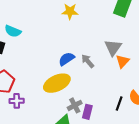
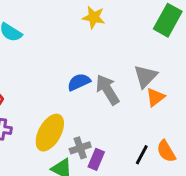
gray arrow: (88, 61) -> (107, 90), size x1.5
yellow ellipse: (57, 83) -> (50, 133), moved, turned -45

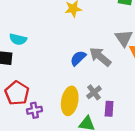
gray cross: (80, 148) -> (94, 92), moved

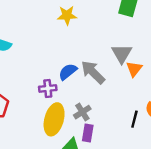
purple rectangle: (109, 109) -> (88, 133), moved
purple cross: (34, 110) -> (48, 88), moved

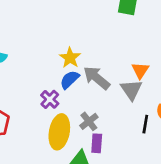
yellow star: (67, 15) -> (70, 58), moved, turned -30
gray triangle: (122, 54) -> (131, 90), moved
purple cross: (48, 88) -> (50, 99), turned -36

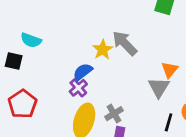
gray arrow: (97, 78) -> (125, 43), moved
blue semicircle: (70, 80) -> (83, 72), moved

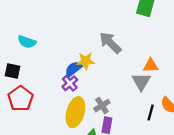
yellow star: (103, 50) -> (86, 61), moved, turned 30
black square: (14, 61) -> (13, 71), moved
orange triangle: (170, 70) -> (151, 66), turned 49

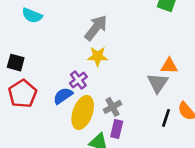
cyan semicircle: (27, 42) -> (32, 16), moved
gray arrow: (110, 43) -> (96, 28), moved, turned 80
blue semicircle: (73, 69) -> (63, 96), moved

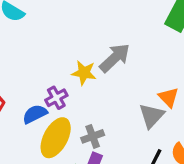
gray arrow: (96, 28) -> (115, 58), moved
orange triangle: (169, 66) -> (169, 97), turned 36

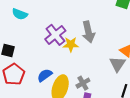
gray arrow: (115, 58) -> (88, 32), turned 130
purple cross: (56, 98) -> (55, 35), moved, size x1.5

